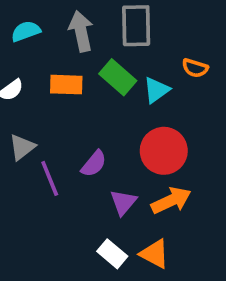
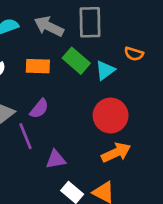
gray arrow: (81, 31) -> (49, 26), turned -52
purple semicircle: (94, 164) -> (39, 109), moved
purple triangle: (123, 202) -> (56, 159), moved, turned 40

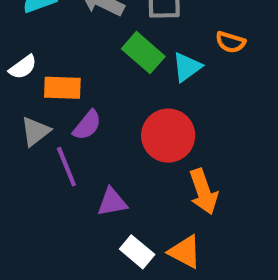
orange rectangle: (38, 66) -> (62, 88), moved
red circle: (111, 116) -> (168, 136), moved
orange arrow: (116, 153) -> (203, 192), turned 96

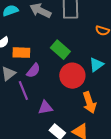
green rectangle: (143, 53) -> (60, 50), moved
cyan triangle: (187, 67) -> (96, 65), moved

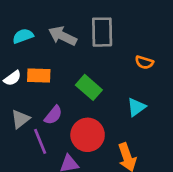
orange rectangle: (21, 53) -> (39, 76), moved
red circle: (72, 76) -> (88, 135), moved

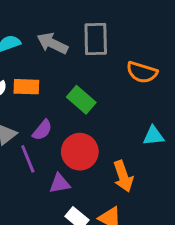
orange semicircle: (144, 62) -> (142, 72), size x1.5
cyan triangle: (136, 107) -> (153, 136), moved, turned 30

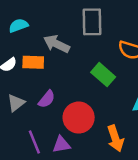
gray arrow: (52, 43) -> (56, 44), moved
green rectangle: (81, 100) -> (103, 75), moved
purple line: (28, 159) -> (34, 142), moved

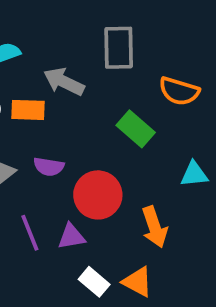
purple semicircle: (47, 99) -> (49, 167), turned 60

